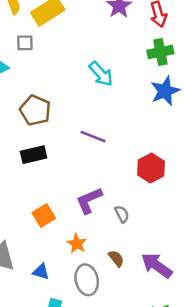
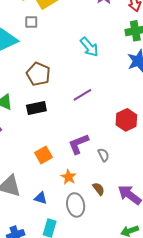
purple line: (93, 137) -> (82, 95), turned -54

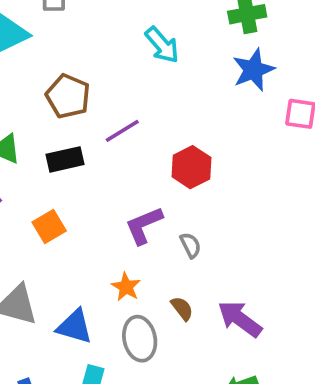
purple line: (82, 95) -> (122, 131), moved
red hexagon: (126, 120) -> (191, 167), moved
orange square: (44, 155) -> (49, 226), moved
blue triangle: (41, 198) -> (74, 326), size x1.5

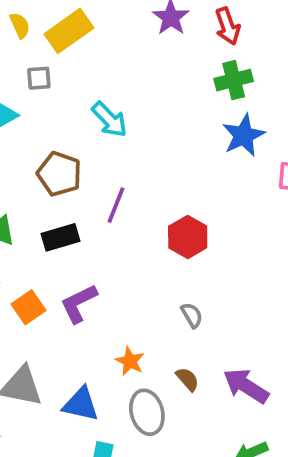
cyan arrow: (162, 45) -> (109, 120), moved
purple line: (122, 131) -> (116, 205), turned -33
purple L-shape: (144, 225) -> (79, 303), moved
orange square: (49, 226) -> (28, 307), moved

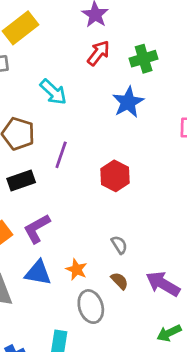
red arrow: (228, 26) -> (99, 53), moved, turned -120
blue star: (243, 135) -> (128, 102), moved
gray semicircle: (192, 315) -> (119, 245), moved
blue triangle: (81, 404) -> (38, 273), moved

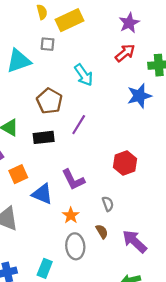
red hexagon: (115, 176) -> (125, 163), moved
purple L-shape: (37, 229) -> (73, 180), moved, turned -100
blue triangle: (38, 273) -> (42, 194), moved

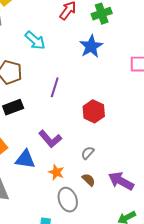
purple line: (79, 125) -> (55, 87), moved
gray semicircle: (108, 204) -> (88, 153), turned -104

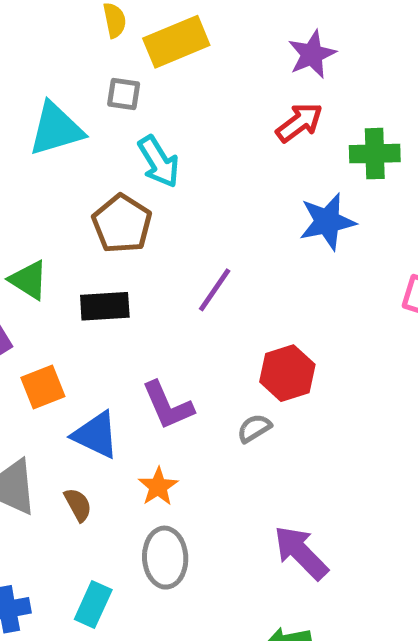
cyan arrow: (35, 40) -> (159, 162), moved
gray semicircle: (88, 153) -> (254, 428), moved
brown semicircle: (89, 180) -> (78, 505), moved

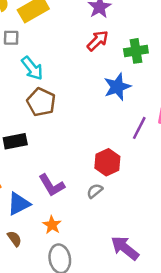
brown pentagon: (122, 224) -> (41, 102), moved
purple line: (215, 290) -> (139, 128), moved
blue triangle: (96, 435) -> (19, 204), turned -45

